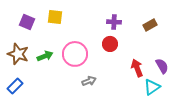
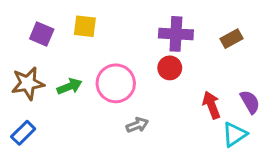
purple cross: (114, 22) -> (176, 34), size x1.5
brown star: (18, 54) -> (28, 83), turned -30

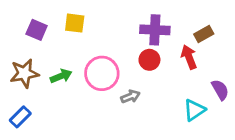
red arrow: (211, 105) -> (189, 57), moved
gray arrow: (137, 125) -> (130, 97), moved
cyan triangle: (235, 134) -> (194, 110), moved

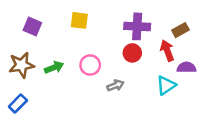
yellow square: (75, 23) -> (79, 20), moved
pink circle: (102, 73) -> (90, 65), size x0.7
purple semicircle: (220, 90) -> (186, 67), moved, turned -60
cyan triangle: (194, 110) -> (166, 85), moved

